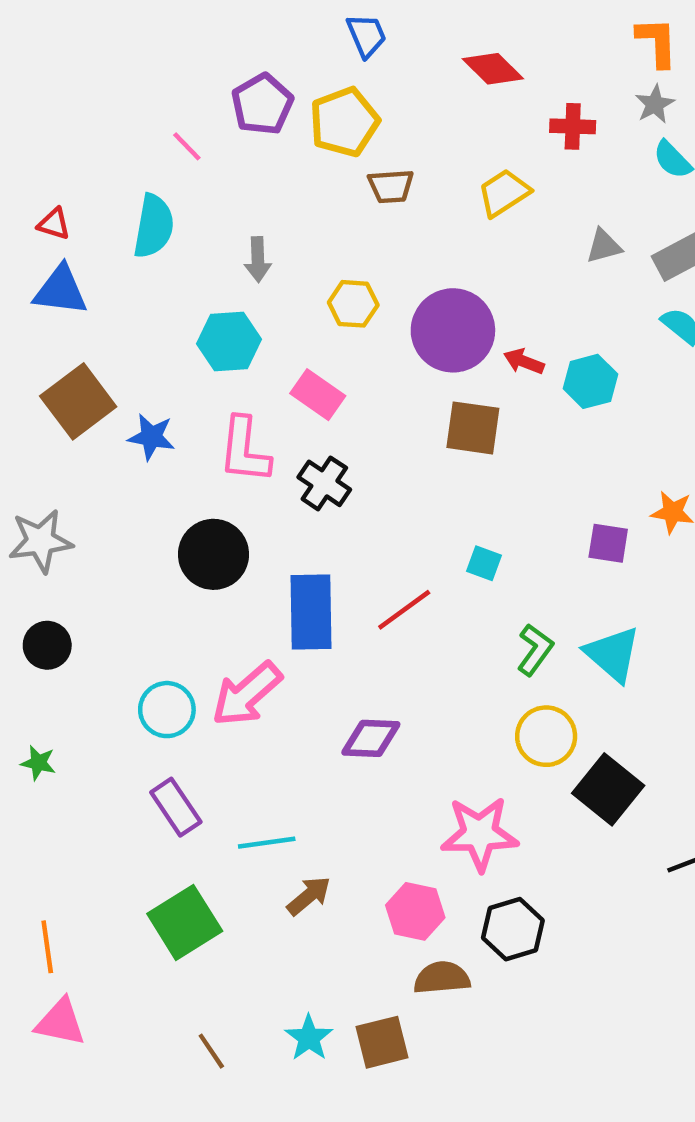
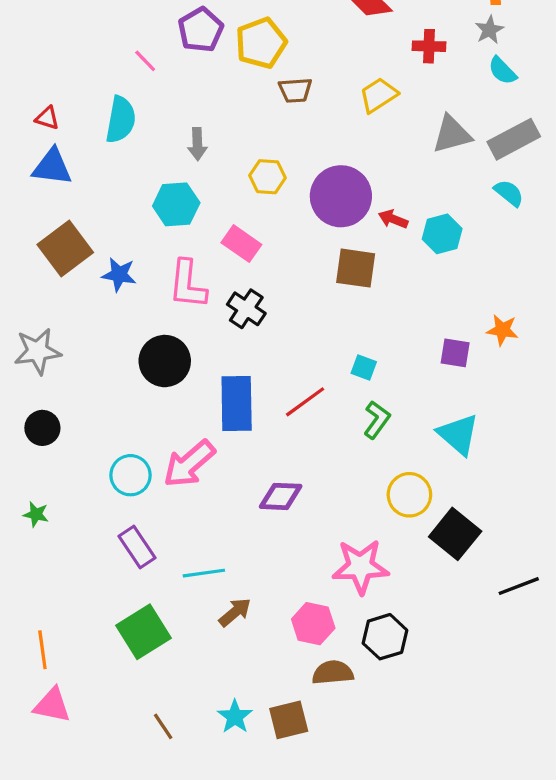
gray triangle: (604, 246) -> (452, 134), size x1.5
green L-shape: (535, 650) -> (377, 420), moved

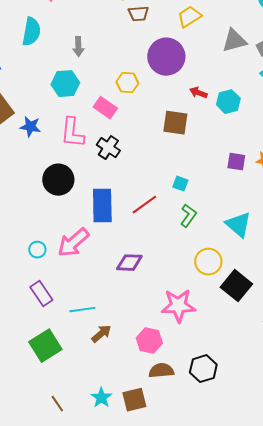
yellow hexagon: (268, 177) -> (127, 83), moved
purple circle: (341, 196) -> (166, 57), moved
purple square: (455, 353) -> (236, 162), moved
cyan circle: (130, 475) -> (37, 250), size x0.7
black hexagon: (385, 637) -> (203, 369), moved

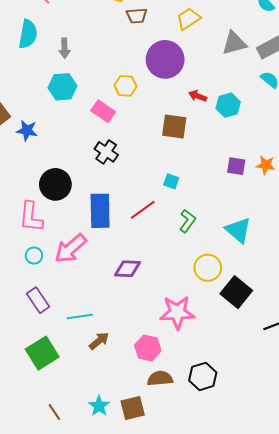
gray arrow: (78, 47) -> (65, 48), moved
pink L-shape: (72, 133) -> (31, 217), moved
cyan square: (180, 184) -> (171, 181), moved

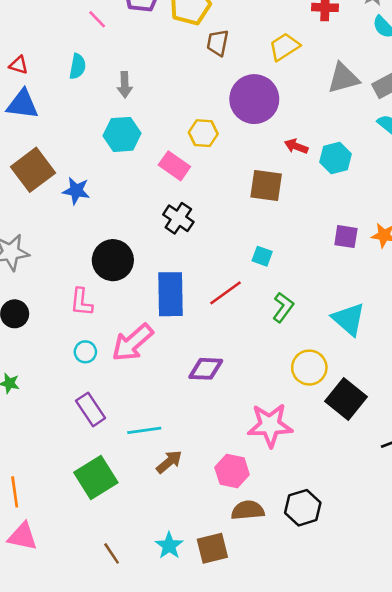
brown trapezoid: (137, 16) -> (218, 43), turned 105
cyan semicircle: (28, 34) -> (78, 66), size x0.7
pink L-shape: (31, 217) -> (81, 302), size x0.7

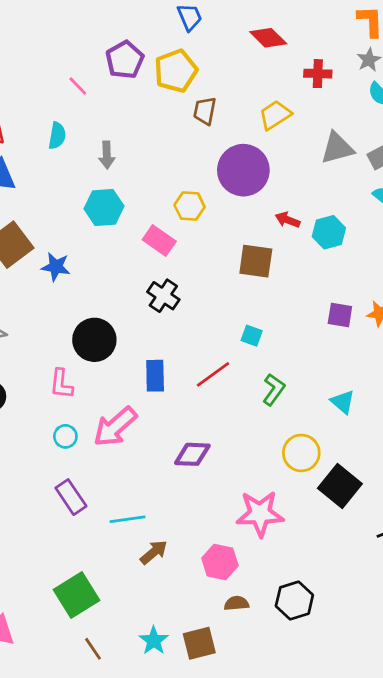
blue rectangle: (170, 294) -> (155, 376), size x0.7
cyan triangle: (349, 319) -> (343, 402), size x0.7
green square: (96, 478) -> (76, 595), moved
brown semicircle: (248, 510) -> (236, 603), size x0.7

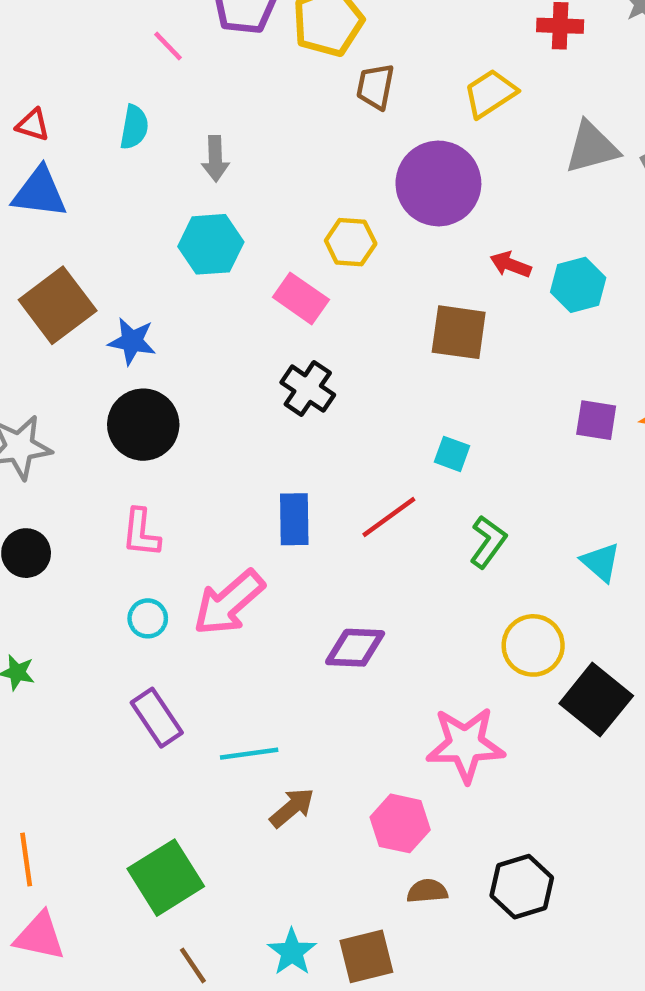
black circle: (94, 340) -> (143, 425), moved

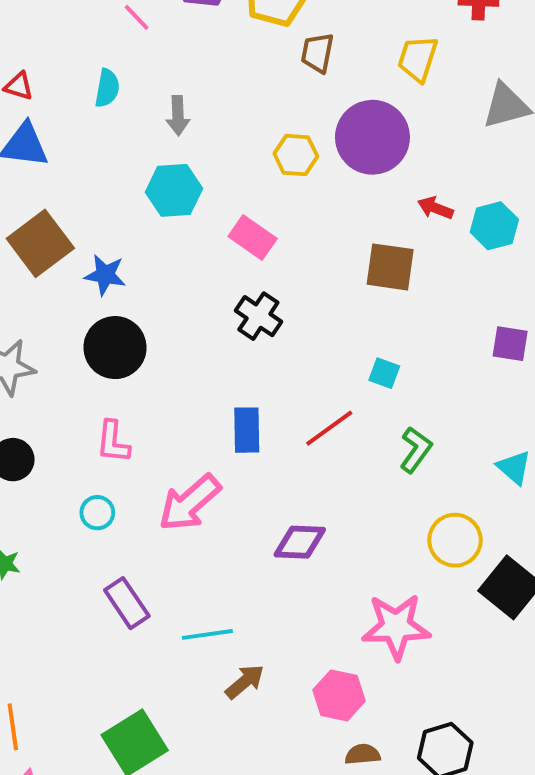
yellow trapezoid: (490, 93) -> (418, 59), turned -39
yellow hexagon: (351, 242) -> (296, 155), moved
cyan circle: (148, 618) -> (97, 513), moved

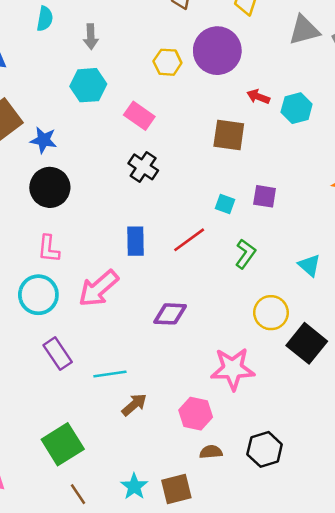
purple square: (510, 344) -> (265, 196), moved
cyan circle: (97, 513) -> (38, 295), size x1.8

